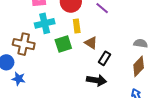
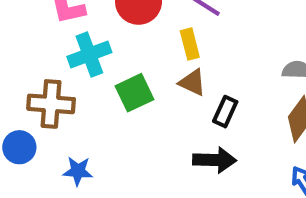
yellow rectangle: (77, 26) -> (190, 44), moved
blue star: (19, 79) -> (78, 171), moved

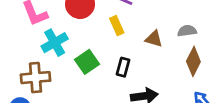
brown triangle: (192, 82) -> (154, 39), moved
black rectangle: (225, 112) -> (123, 67), moved

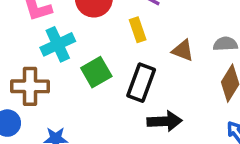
black rectangle: (123, 67) -> (141, 83), size x1.5

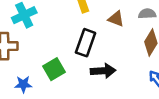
green square: (96, 72) -> (54, 69), moved

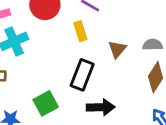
brown triangle: (116, 19) -> (117, 49), turned 48

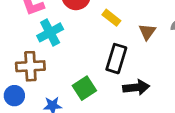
yellow rectangle: (80, 31) -> (111, 18), turned -30

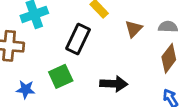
black rectangle: (116, 59) -> (78, 39), moved

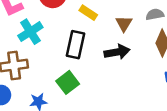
black arrow: (114, 84) -> (117, 52), moved

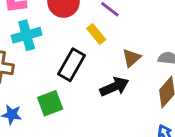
black arrow: (117, 52) -> (114, 87), turned -30

